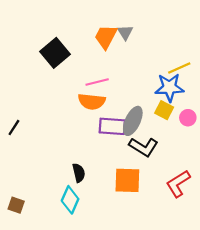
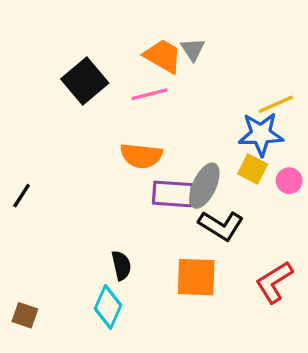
orange trapezoid: (106, 37) -> (163, 56), turned 92
pink line: (97, 82) -> (150, 94), moved

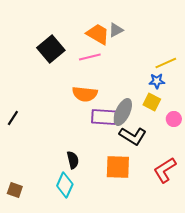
gray triangle: (193, 49) -> (116, 30), turned 35
blue star: (261, 134) -> (157, 81), size x0.6
pink circle: (289, 181) -> (174, 119), moved

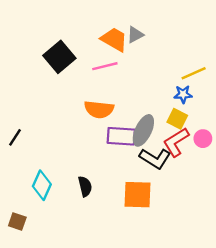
red L-shape: (165, 170) -> (176, 142), moved
cyan diamond: (65, 185) -> (42, 185), moved

